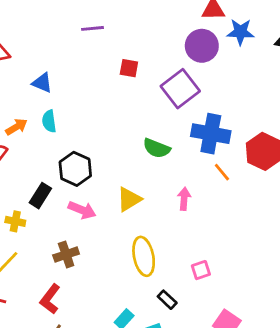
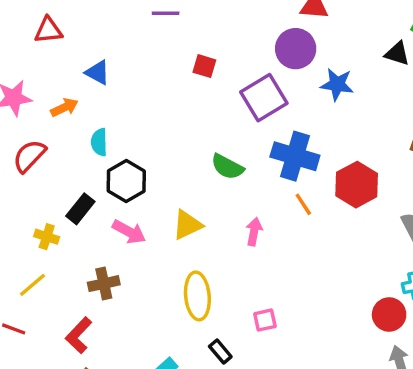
blue star: (240, 32) -> (337, 84), moved
cyan semicircle: (49, 121) -> (99, 142), moved
orange arrow: (16, 127) -> (64, 107), moved

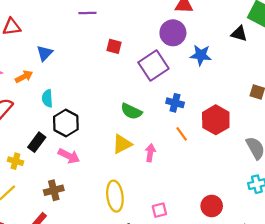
blue triangle: (98, 72) -> (45, 53), turned 48
blue cross: (295, 156) -> (175, 103), size x0.6
yellow triangle: (187, 225) -> (122, 144), moved
red circle: (389, 314) -> (212, 206), moved

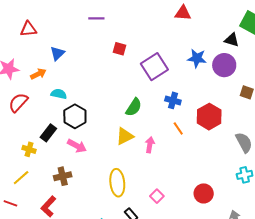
purple circle: (173, 33) -> (224, 65), moved
cyan semicircle: (47, 98) -> (59, 94), turned 105
green semicircle: (131, 111) -> (134, 107), turned -84
pink square: (159, 210) -> (157, 196), turned -32

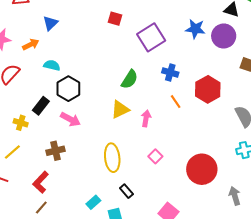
red circle: (204, 193) -> (202, 169), size x1.5
pink square: (157, 196) -> (155, 156), moved

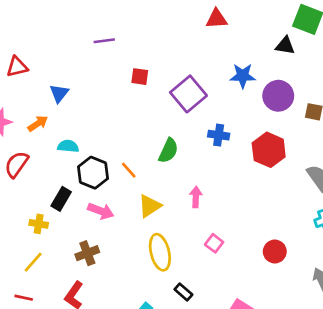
purple circle: (224, 36) -> (278, 96), moved
orange line: (176, 102) -> (129, 170), moved
yellow triangle: (120, 109) -> (150, 206), moved
red circle: (202, 169) -> (275, 252), size x0.6

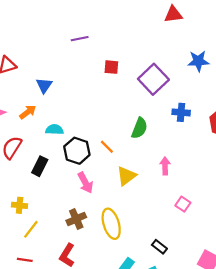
black rectangle: (61, 199) -> (40, 166), moved
pink arrow: (101, 211) -> (85, 183), turned 45
yellow cross: (39, 224) -> (20, 205), moved
yellow ellipse: (160, 252) -> (111, 224), moved

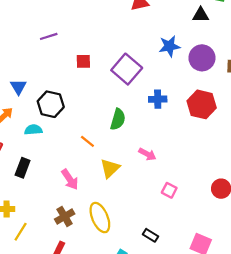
black hexagon: (77, 151) -> (51, 104), moved
pink arrow: (165, 166) -> (147, 154), turned 126

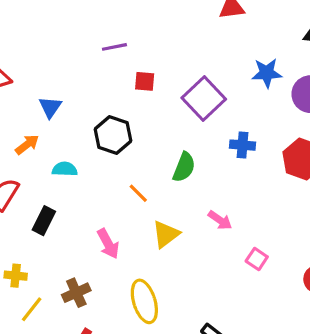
purple line: (49, 36) -> (114, 47), moved
black hexagon: (51, 104) -> (113, 135), moved
pink square: (169, 190) -> (257, 259), moved
brown cross: (65, 217) -> (76, 293), moved

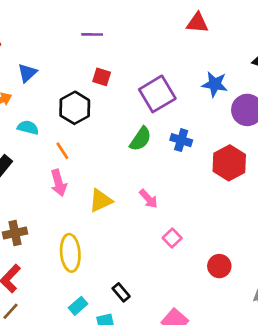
red square: (145, 81) -> (102, 77), moved
green semicircle: (184, 167) -> (140, 139), moved
orange line: (138, 193) -> (62, 151), moved
pink arrow: (108, 244) -> (58, 183), moved

